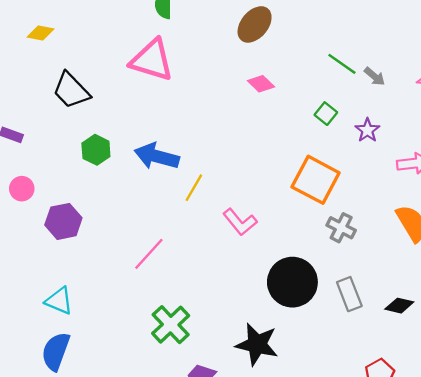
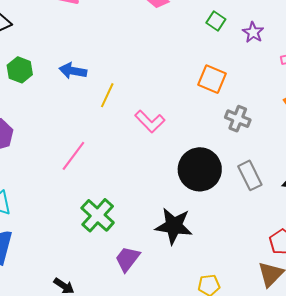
blue arrow: (157, 156) -> (73, 71), size x0.7
orange square: (316, 180) -> (212, 79), size x0.7

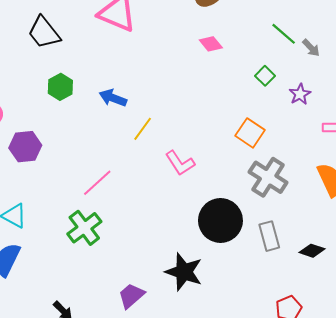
gray cross: (238, 119) -> (268, 177), size x1.5
green cross: (98, 215) -> (84, 228), moved

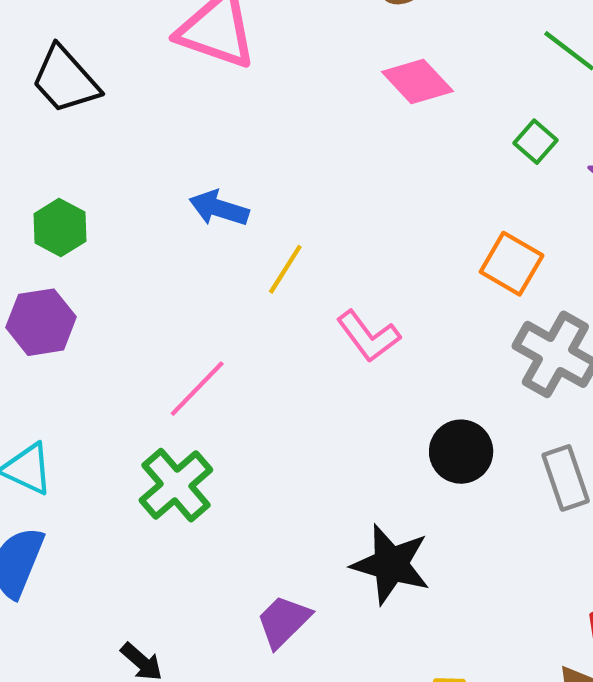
pink diamond: (211, 44) -> (417, 82), size x1.4
green hexagon: (60, 87) -> (60, 228), moved
black circle: (220, 220) -> (461, 452), size x0.7

